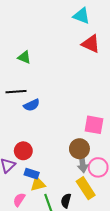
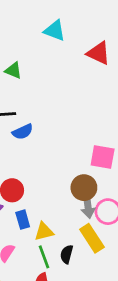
cyan triangle: (81, 16) -> (55, 30), moved
blue rectangle: (32, 174) -> (23, 220), turned 56
yellow triangle: (38, 184) -> (44, 232), moved

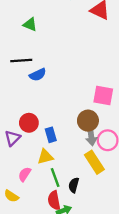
blue rectangle: (23, 220) -> (51, 135), moved
yellow triangle: (44, 232) -> (45, 157), moved
black semicircle: (67, 254) -> (74, 185), moved

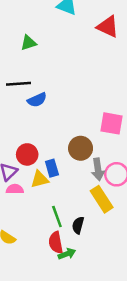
green triangle: (30, 24) -> (28, 43), turned -40
brown circle: (88, 121) -> (81, 148), moved
yellow triangle: (45, 157) -> (40, 179), moved
pink semicircle: (25, 174) -> (15, 189), moved, turned 56

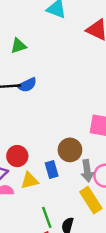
blue semicircle: (37, 100) -> (27, 85), moved
blue rectangle: (52, 168) -> (52, 170), moved

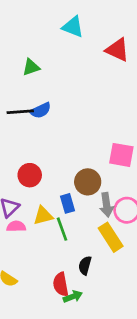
red circle: (17, 156) -> (30, 175), moved
green line: (47, 217) -> (62, 229), moved

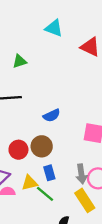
blue semicircle: (40, 110) -> (52, 115), moved
brown circle: (88, 182) -> (42, 146), moved
green line: (62, 229) -> (45, 194), turned -30

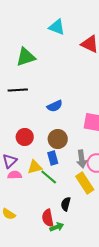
green triangle: (20, 61) -> (26, 57), size x1.5
brown circle: (42, 146) -> (58, 139), moved

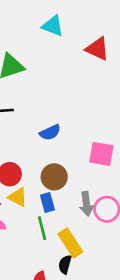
yellow triangle: (35, 167) -> (18, 197), moved, turned 42
green line: (49, 177) -> (42, 228), turned 36
yellow rectangle: (85, 183) -> (70, 243), moved

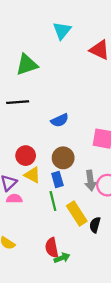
cyan triangle: (53, 26) -> (62, 31), turned 48
black semicircle: (65, 265) -> (95, 225), moved

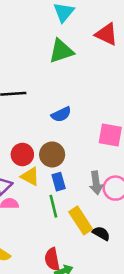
green triangle: (27, 65) -> (61, 51), moved
brown circle: (63, 158) -> (52, 154), moved
black semicircle: (95, 225) -> (101, 233), turned 105

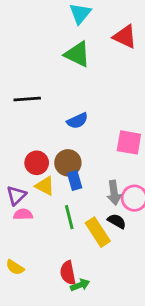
green triangle: (61, 51) -> (77, 54), turned 44
blue rectangle: (59, 182) -> (75, 180), moved
black semicircle: (101, 233) -> (117, 221), moved

